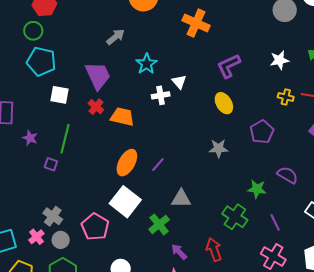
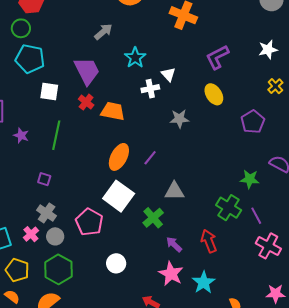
yellow cross: (286, 97) -> (275, 86), turned 35
gray star: (218, 148) -> (179, 119), moved
purple square: (51, 164) -> (44, 179), moved
purple line: (275, 222) -> (256, 216), moved

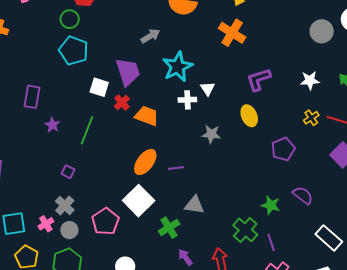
cyan star: (135, 58) -> (178, 67), size x1.4
white square: (49, 92) -> (99, 87), moved
purple line: (150, 158) -> (176, 168), turned 35

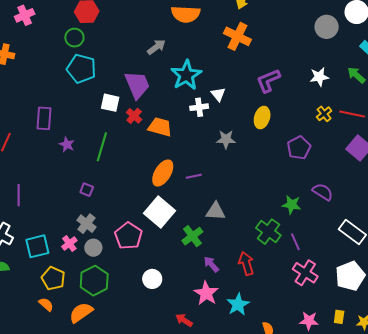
yellow ellipse: (249, 116) -> (262, 118), turned 45

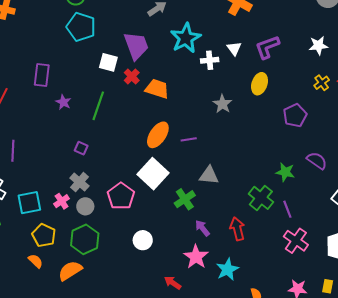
white triangle: (218, 94) -> (234, 48), moved
white cross: (199, 107) -> (210, 60), moved
gray star: (226, 139) -> (222, 104), turned 30

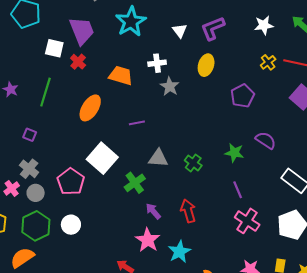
white cross: (210, 60) -> (157, 63), moved
orange trapezoid: (157, 89) -> (121, 76), moved
orange ellipse: (158, 135) -> (90, 108), moved
green cross: (261, 198) -> (193, 163), moved, size x0.7
white circle: (143, 240) -> (71, 225), moved

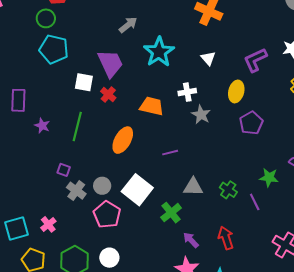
purple L-shape: (213, 28) -> (255, 60), moved
purple pentagon: (242, 96) -> (251, 123), moved
gray cross: (29, 169) -> (76, 191), moved
purple line: (238, 190) -> (255, 202), moved
gray circle: (36, 193) -> (102, 186), moved

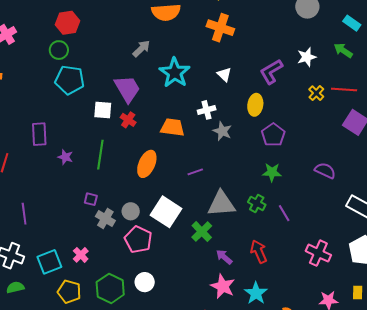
green star: (269, 177) -> (272, 172), moved
gray triangle: (193, 187) -> (221, 204), size x1.4

